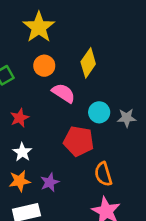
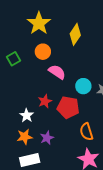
yellow diamond: (88, 63) -> (75, 34), moved
red star: (20, 118) -> (45, 101), moved

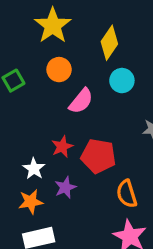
pink semicircle: (57, 72) -> (81, 101), turned 96
cyan circle: (83, 86) -> (122, 81), moved
purple star: (47, 138) -> (65, 187), moved

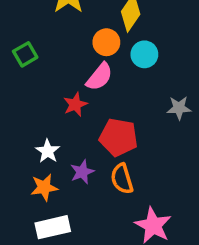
orange circle: (59, 70) -> (106, 42), moved
red star: (62, 147) -> (75, 104), moved
orange semicircle: (127, 194) -> (122, 179), moved

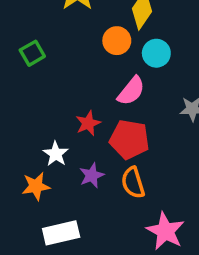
pink semicircle: (99, 77) -> (131, 91), moved
red star: (75, 104) -> (88, 123), moved
orange star: (44, 187) -> (36, 186), moved

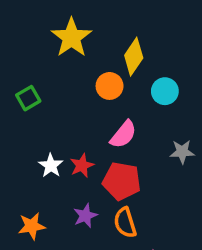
cyan circle: (156, 53) -> (165, 91), moved
white star: (56, 154) -> (51, 166), moved

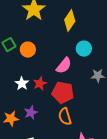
orange circle: (110, 86) -> (28, 50), moved
cyan circle: (165, 91) -> (84, 49), moved
purple star: (85, 216) -> (31, 113), moved

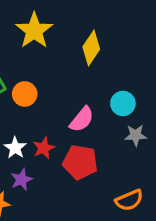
cyan circle: (84, 49) -> (123, 103), moved
purple star: (31, 113) -> (22, 180), moved
orange semicircle: (65, 117) -> (129, 200), moved, turned -96

